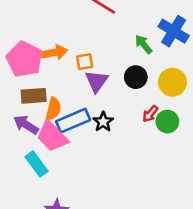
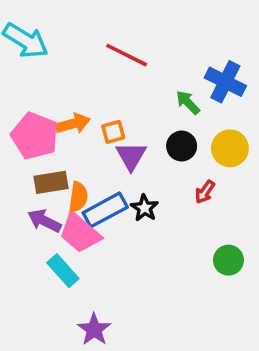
green circle: (167, 122) -> (228, 260), moved

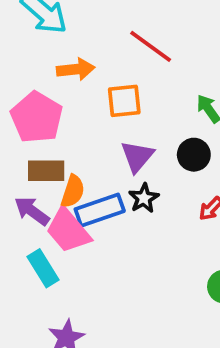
orange arrow: (73, 124) -> (76, 69), moved
orange square: (113, 132) -> (124, 101), moved, size x1.4
black star: (145, 208) -> (144, 198), moved

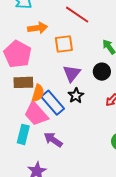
blue rectangle: (100, 210) -> (53, 103), turned 70
purple arrow: (32, 211) -> (53, 140), moved
cyan rectangle: (43, 268) -> (23, 134), turned 48

